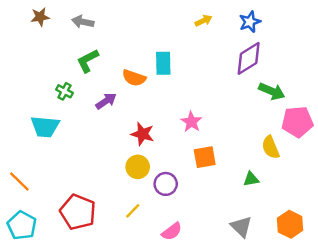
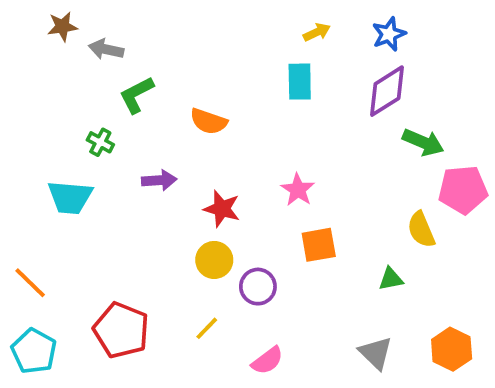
gray arrow: (83, 22) -> (106, 49), moved
cyan rectangle: (163, 63) -> (300, 82), moved
purple arrow: (106, 101) -> (159, 180), moved, turned 30

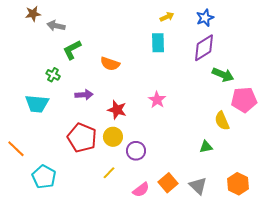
orange square: (319, 245) -> (168, 183), moved, turned -30
red pentagon: (121, 330) -> (82, 138), moved
cyan pentagon: (34, 351) -> (44, 177), moved

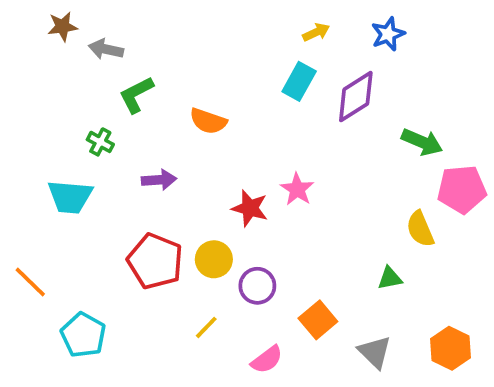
cyan rectangle: (158, 43) -> (299, 81), turned 30
purple diamond: (204, 48) -> (356, 97), moved
red star: (117, 110) -> (250, 208), moved
orange square: (168, 183) -> (318, 320), moved

